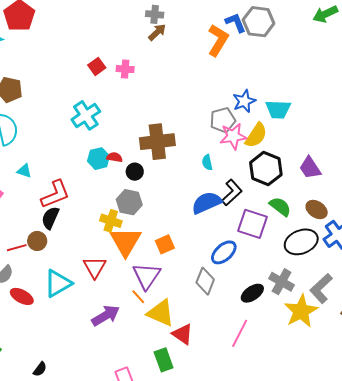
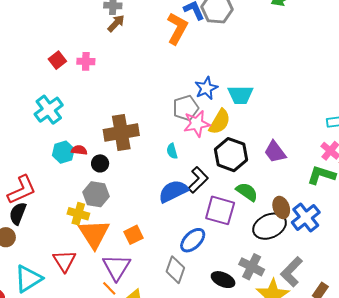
brown ellipse: (317, 209) -> (281, 208), moved, turned 40
black ellipse: (252, 293) -> (223, 280), turned 60

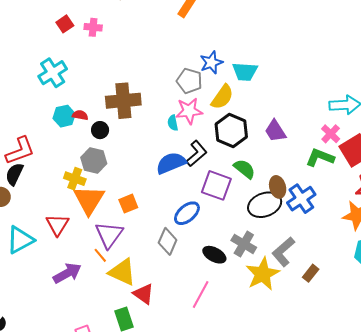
gray pentagon: (186, 108) -> (189, 81), turned 30
pink star: (197, 124) -> (189, 111), moved

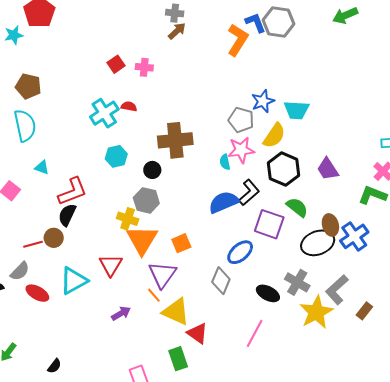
red semicircle: (80, 115) -> (129, 106), moved
purple arrow: (67, 273) -> (121, 313), size x0.7

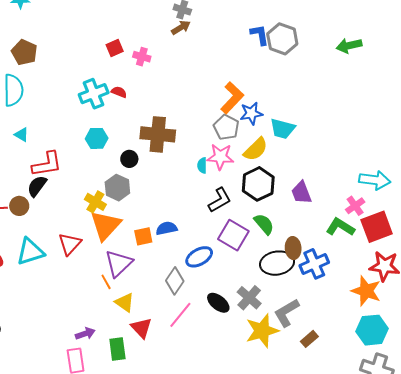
orange L-shape: (238, 40) -> (232, 98), moved
blue semicircle: (224, 202) -> (167, 228), moved, size x0.7
yellow triangle: (176, 312) -> (125, 303), size x0.7
purple arrow: (121, 313) -> (85, 334), moved
pink line: (255, 333) -> (180, 315), moved

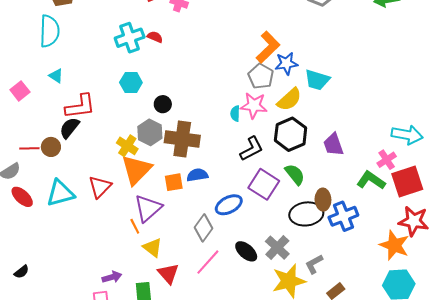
brown cross: (158, 134) -> (182, 139), moved
gray L-shape: (287, 313) -> (314, 264), size x0.7

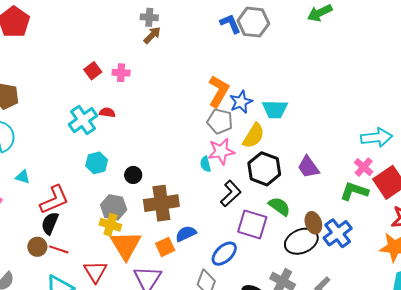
gray hexagon: (150, 132) -> (114, 207), moved
red line: (29, 148) -> (59, 249), moved, turned 36

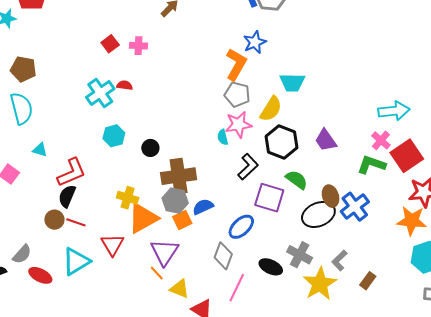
blue star: (241, 102) -> (255, 42), moved
gray hexagon: (114, 207) -> (175, 201), moved
orange triangle: (126, 245) -> (143, 218), turned 32

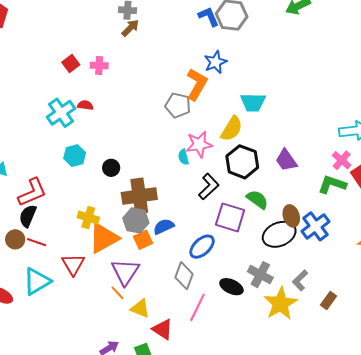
gray pentagon: (237, 94) -> (178, 105), moved

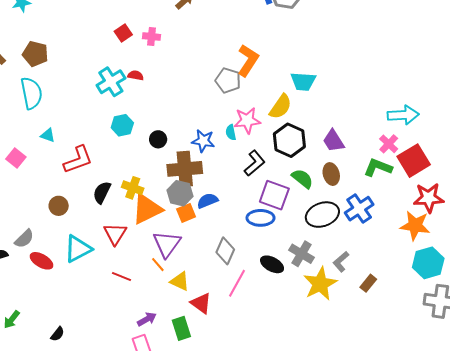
blue star: (215, 62) -> (203, 141), moved, turned 30
black semicircle: (28, 216) -> (102, 192), moved
brown ellipse: (291, 216) -> (331, 174), moved
red line: (37, 242) -> (121, 277), moved
blue ellipse: (202, 247) -> (260, 218), moved, turned 40

